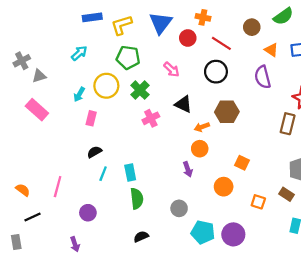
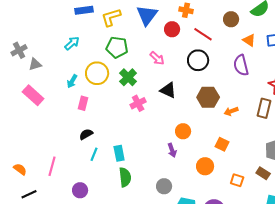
orange arrow: (202, 127) -> (231, 111), moved

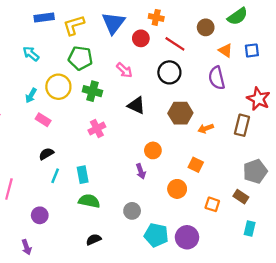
cyan arrow: (72, 43) -> (31, 54), turned -98
green cross: (128, 77) -> (92, 91), turned -30
pink rectangle: (83, 103) -> (43, 120), turned -72
pink cross: (138, 103) -> (97, 128), moved
green semicircle: (125, 177) -> (89, 201), turned -72

